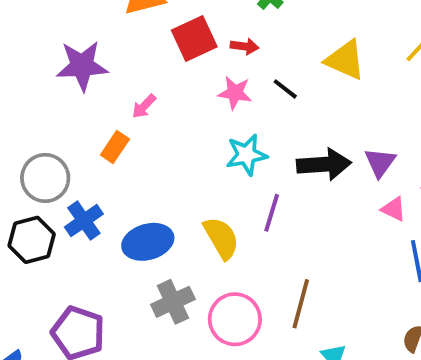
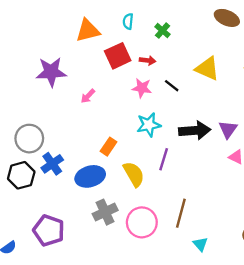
orange rectangle: (115, 147) -> (109, 147), moved

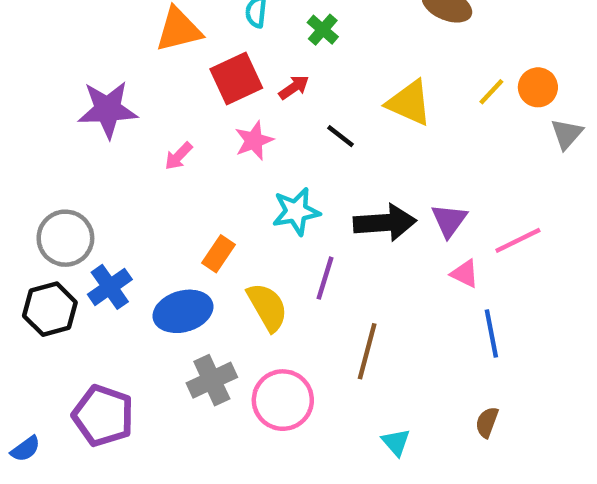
red arrow: (148, 60) -> (294, 87), turned -42
pink star: (142, 88) -> (254, 141), moved, turned -30
brown line: (181, 213) -> (367, 351), moved

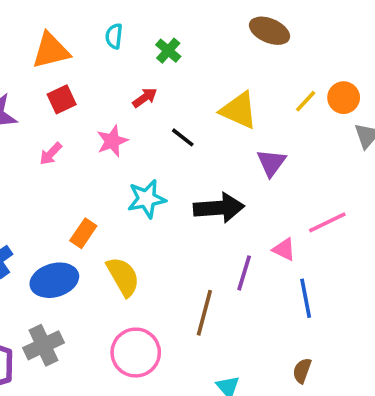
red square: (236, 78) -> (62, 99), moved, size x0.7
purple triangle: (449, 220) -> (271, 163), moved
purple line: (325, 278) -> (244, 273), moved
gray cross: (212, 380) -> (44, 345), moved

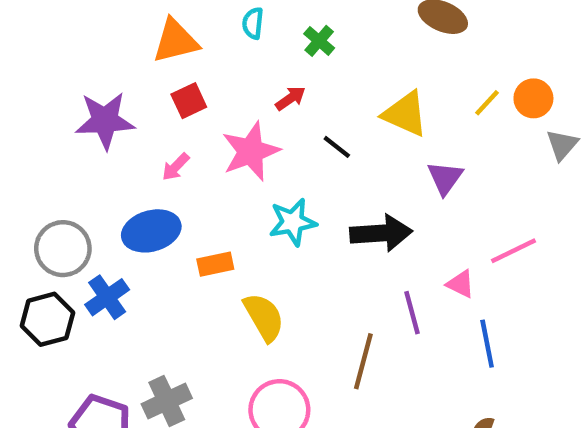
pink star: (112, 141) -> (251, 151), size x1.5
orange rectangle: (83, 233) -> (215, 264), turned 44
purple line: (244, 273) -> (412, 313), turned -32
blue ellipse: (54, 280) -> (151, 231), moved

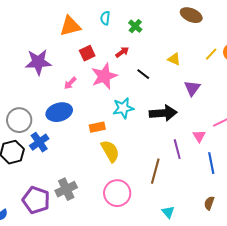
red square: (189, 101) -> (87, 53), moved
yellow triangle: (405, 114) -> (174, 59), size x0.6
orange rectangle: (215, 264) -> (97, 127), moved
pink triangle: (461, 284) -> (199, 136), turned 32

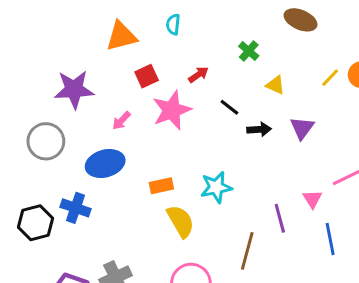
green cross: (135, 26) -> (249, 51), moved
cyan star: (123, 108) -> (216, 187), moved
black arrow: (163, 113) -> (259, 129), moved, size x0.6
gray circle: (19, 120) -> (46, 141), moved
blue cross: (39, 142) -> (75, 208), turned -36

